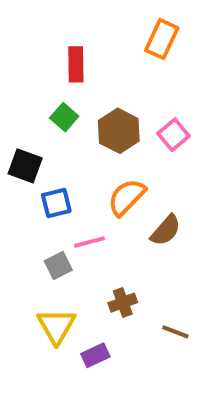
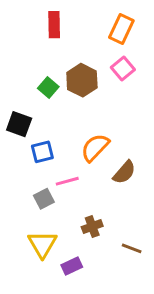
red rectangle: (76, 64) -> (54, 25), moved
brown hexagon: (119, 131) -> (82, 80), moved
pink square: (173, 135) -> (123, 69), moved

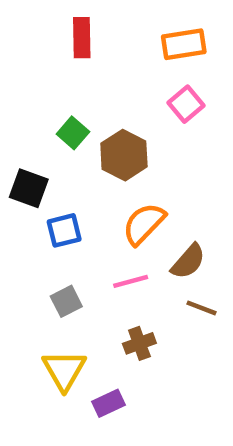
orange rectangle: (121, 29) -> (184, 44), turned 56
brown hexagon: (82, 80) -> (124, 155), moved
pink line: (67, 181) -> (131, 281), moved
brown line: (132, 248) -> (201, 308), moved

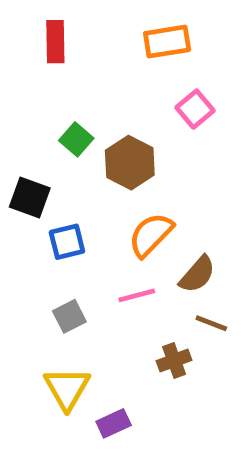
red rectangle: (82, 38) -> (55, 42), moved
orange rectangle: (184, 44) -> (167, 42), moved
brown cross: (139, 343) -> (174, 361), moved

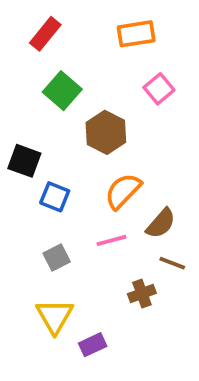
red rectangle: (55, 42) -> (45, 34), turned 40
green square: (76, 139) -> (62, 91), moved, size x1.4
blue square: (67, 242) -> (55, 197), turned 36

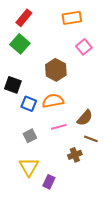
green square: (62, 91) -> (20, 44), moved
orange semicircle: (123, 191) -> (53, 101), moved, turned 35
purple rectangle: (93, 345) -> (49, 182), turned -40

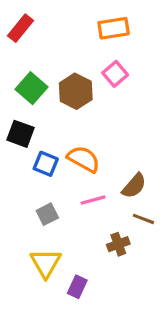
red rectangle: (24, 18) -> (20, 28), moved
green square: (20, 44) -> (32, 88), moved
pink square: (84, 47) -> (115, 74), moved
brown hexagon: (56, 70) -> (76, 91), moved
orange semicircle: (53, 101) -> (84, 159), turned 40

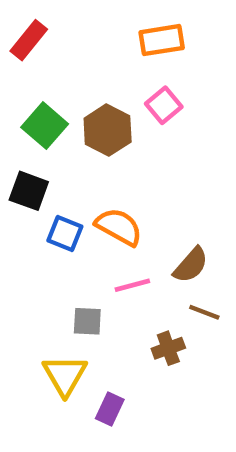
gray square: (47, 214) -> (87, 321), moved, turned 30

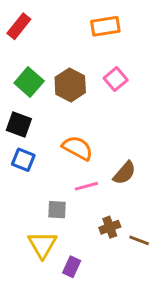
pink square: (164, 105) -> (116, 79), moved
blue square: (65, 234) -> (23, 160), moved
brown line: (204, 312) -> (139, 240), moved

